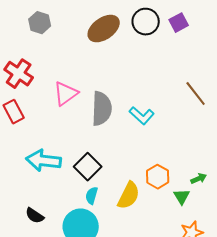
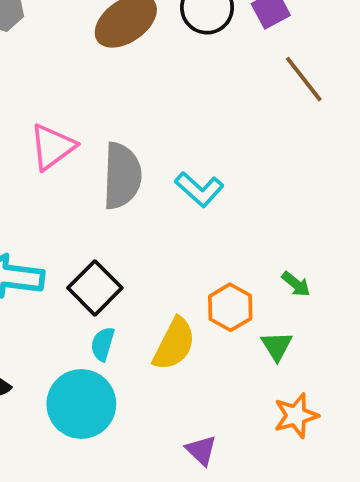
brown line: (196, 94) -> (304, 79), moved
green arrow: (199, 179) -> (296, 284), moved, turned 63

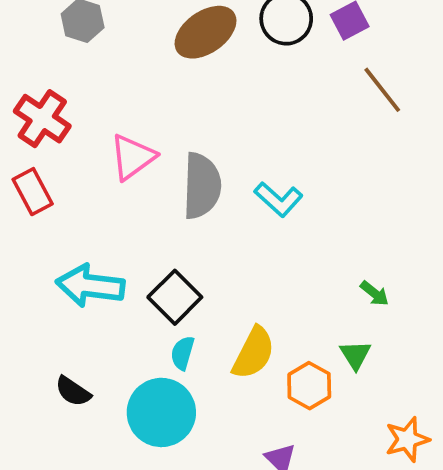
orange hexagon: (230, 307) -> (309, 386), moved
orange star: (296, 416) -> (407, 439), moved

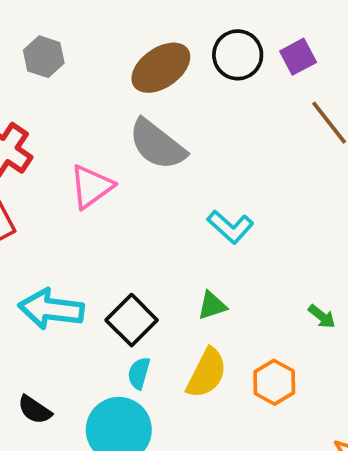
gray semicircle: (202, 186) -> (157, 145), moved, turned 126
green triangle: (355, 355) -> (212, 305), moved, turned 44
orange hexagon: (309, 386) -> (274, 382), moved

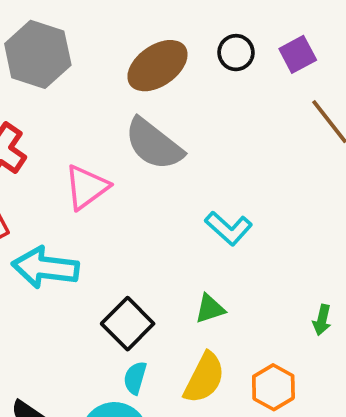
black circle: (238, 55) -> (236, 53), size x0.7
gray hexagon: (44, 57) -> (38, 54), size x1.6
cyan arrow: (51, 309) -> (45, 268), moved
green arrow: (322, 316) -> (322, 320), turned 64

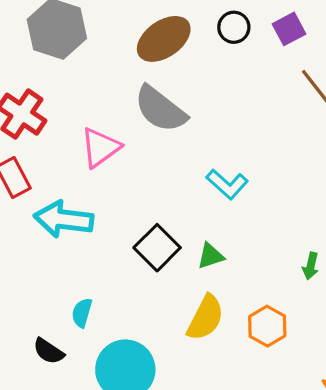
black square: (128, 324) -> (157, 248), moved
cyan semicircle: (135, 378) -> (82, 313), moved

